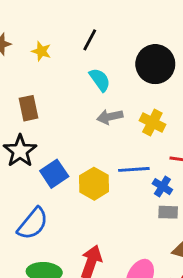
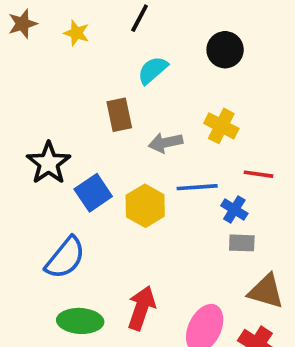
black circle: (155, 64) -> (225, 50), size x0.7
cyan semicircle: (100, 80) -> (153, 70), turned -95
brown rectangle: (29, 108) -> (119, 115), moved
gray arrow: (110, 117) -> (166, 143), moved

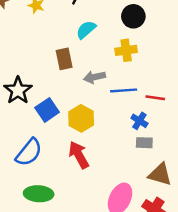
yellow cross: (221, 126) -> (126, 50), moved, turned -35
blue line: (197, 187) -> (124, 90), moved
red arrow: (141, 308) -> (79, 155), moved, turned -48

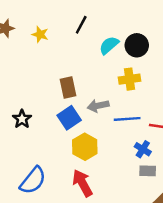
cyan semicircle: (86, 30) -> (109, 45), moved
black star: (18, 90) -> (22, 119), size x0.7
blue square: (47, 110) -> (69, 118), moved

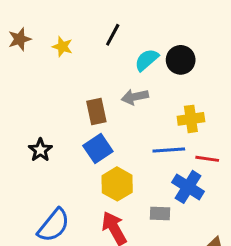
yellow cross: (130, 79) -> (191, 119), moved
gray arrow: (98, 106) -> (135, 97), moved
blue cross: (143, 149) -> (188, 187), size x1.5
gray rectangle: (148, 171) -> (160, 214), moved

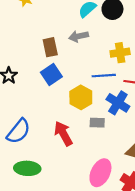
yellow hexagon: (117, 184) -> (81, 97), moved

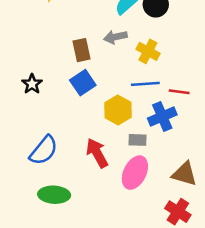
yellow cross: (120, 53) -> (148, 51), moved, turned 36
blue cross: (118, 103) -> (162, 117), turned 35
pink ellipse: (100, 173) -> (135, 173), moved

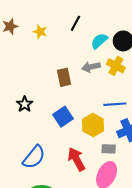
yellow cross: (148, 51) -> (116, 66), moved
blue square: (83, 83) -> (63, 117), moved

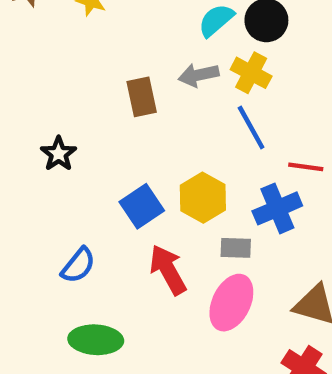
blue line: (115, 104) -> (251, 128), moved, turned 65
blue square: (63, 117) -> (142, 206), moved
blue semicircle: (34, 157) -> (78, 265), size x0.7

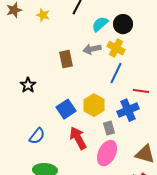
blue line: (251, 128) -> (116, 73), turned 55
gray rectangle: (236, 248) -> (109, 128), turned 72

